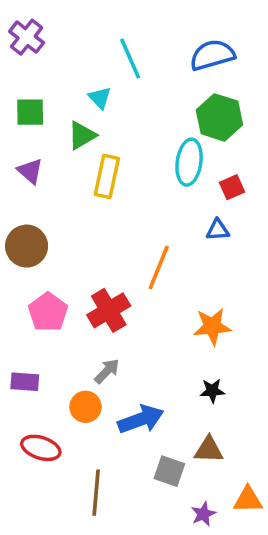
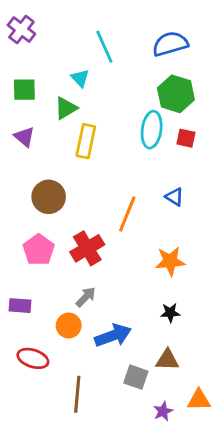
red square: (232, 187) -> (186, 138), moved, turned 36
blue triangle: (218, 230) -> (174, 197), moved, turned 36
brown circle: (27, 246) -> (49, 197), moved

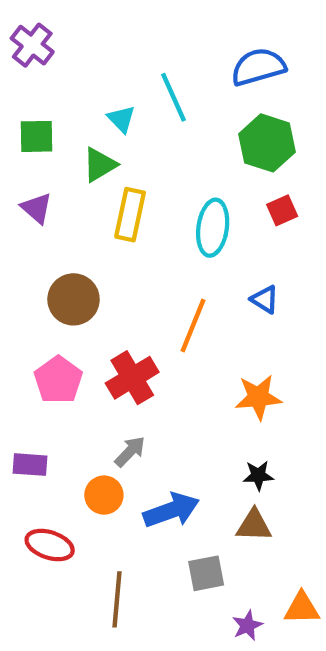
cyan line: (104, 47) -> (173, 97), moved
cyan ellipse: (152, 130) -> (213, 228), moved
red square: (186, 138) -> (282, 210), turned -36
brown triangle: (167, 360) -> (254, 525), moved
gray square: (136, 377) -> (206, 573), turned -30

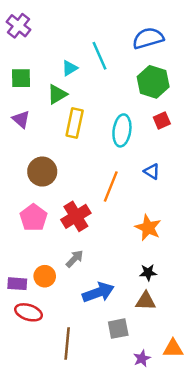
cyan triangle: (121, 119) -> (70, 68), turned 42
orange star: (258, 397) -> (148, 228), turned 30
purple rectangle: (30, 465) -> (17, 284), moved
orange circle: (104, 495) -> (45, 276), moved

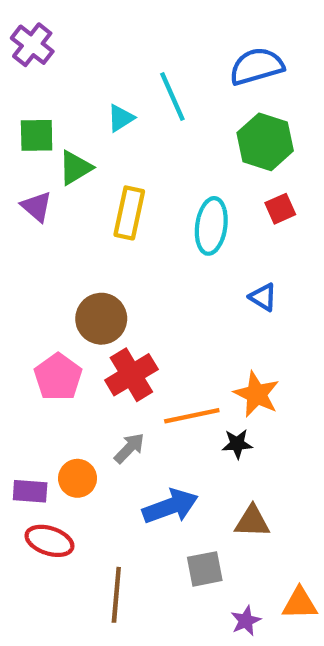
green triangle: (57, 94) -> (75, 168), moved
brown circle: (42, 172) -> (101, 319), moved
orange line: (111, 186) -> (192, 416), moved, turned 56
black star: (148, 272) -> (237, 444), moved

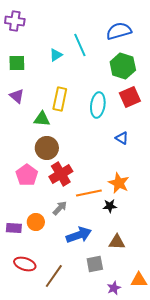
purple cross: (32, 45) -> (15, 21), turned -30
green triangle: (75, 168) -> (42, 119), moved, turned 36
red square: (280, 209) -> (130, 97), size x1.5
red ellipse: (49, 541) -> (25, 264), moved
brown line: (116, 595) -> (54, 276), turned 30

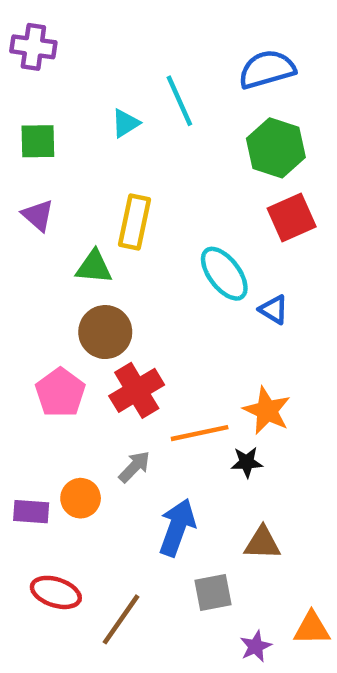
cyan ellipse: (98, 105) -> (224, 274), moved, turned -45
blue arrow: (79, 235) -> (177, 527), turned -50

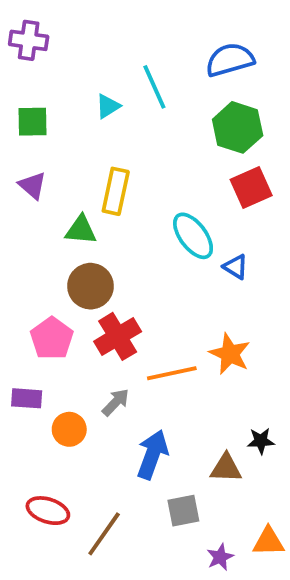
black star: (247, 462) -> (261, 441), moved
purple rectangle: (31, 512) -> (27, 398), moved

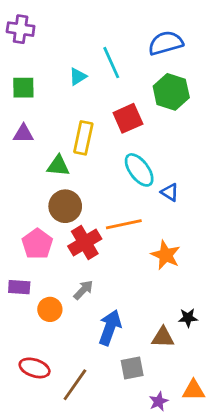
purple triangle: (32, 186) -> (23, 134), turned -40
red square: (251, 187) -> (128, 118), moved
orange line: (172, 373) -> (124, 224), moved

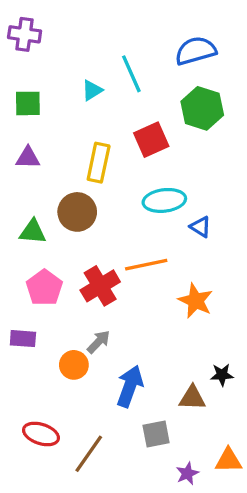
green triangle: (58, 166) -> (33, 232), moved
cyan ellipse: (139, 170) -> (164, 200), turned -60
brown circle: (65, 206) -> (77, 212), moved
orange circle: (50, 309) -> (74, 365), moved

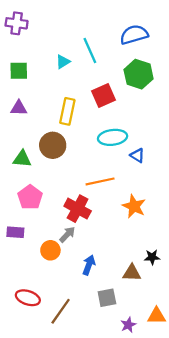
red cross: (100, 286) -> (78, 209), moved, turned -30
blue arrow: (130, 386) -> (89, 265), size x0.7

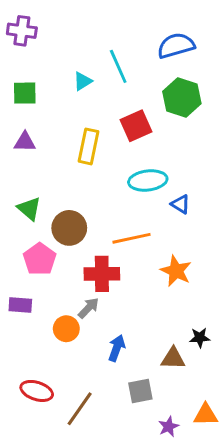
brown circle: (53, 145) -> (69, 228), moved
green triangle: (22, 159) -> (29, 209), turned 36
red cross: (78, 209) -> (102, 274), turned -30

